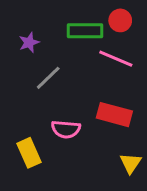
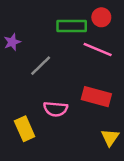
purple star: (29, 43) -> (12, 42), moved

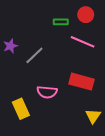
green rectangle: (72, 26) -> (61, 22), size x0.6
purple star: (12, 42) -> (10, 46), moved

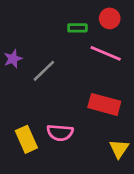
pink semicircle: (47, 92) -> (60, 133), moved

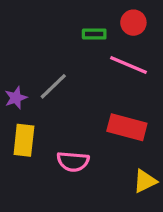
purple star: (13, 59) -> (16, 98), moved
yellow rectangle: (26, 139) -> (24, 140), moved, turned 30
yellow triangle: (119, 149) -> (145, 181), turned 30

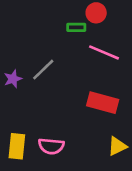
red circle: (133, 23) -> (96, 13), moved
yellow rectangle: (24, 140) -> (17, 146), moved
pink semicircle: (73, 162) -> (51, 146), moved

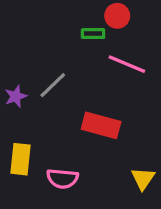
red rectangle: (103, 103) -> (101, 125), moved
yellow rectangle: (17, 146) -> (21, 159), moved
yellow triangle: (117, 146) -> (143, 179), turned -30

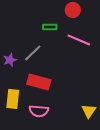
green rectangle: (93, 34) -> (50, 27), moved
red rectangle: (101, 125) -> (39, 82), moved

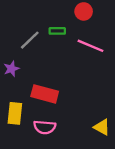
gray line: (33, 53) -> (30, 40), moved
yellow triangle: (89, 111) -> (102, 127), turned -35

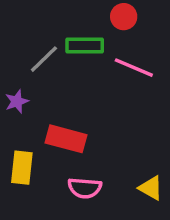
green rectangle: (57, 31) -> (85, 45), size x1.5
pink semicircle: (45, 127) -> (85, 188), moved

